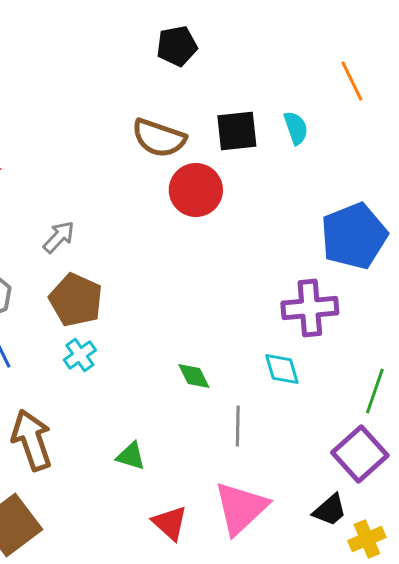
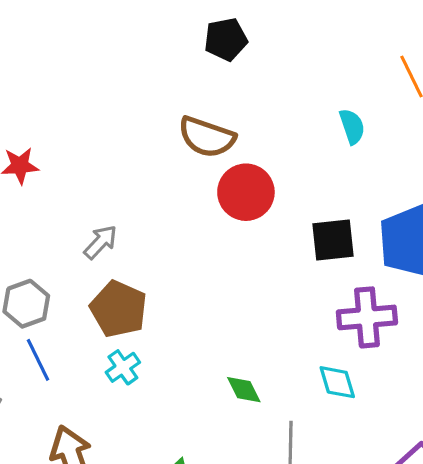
black square: (237, 131) -> (333, 240), moved

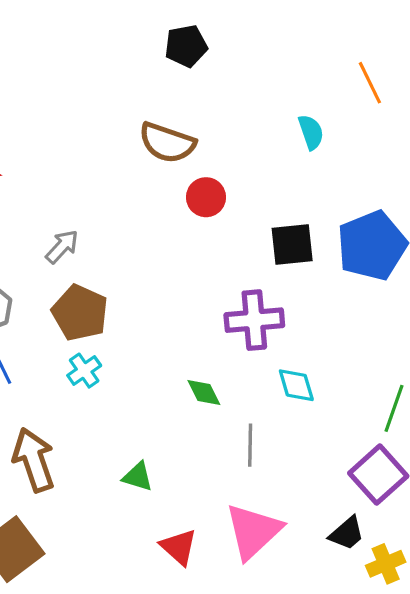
red circle: (246, 192) -> (206, 197), size x0.7
purple cross: (367, 317) -> (254, 320), moved

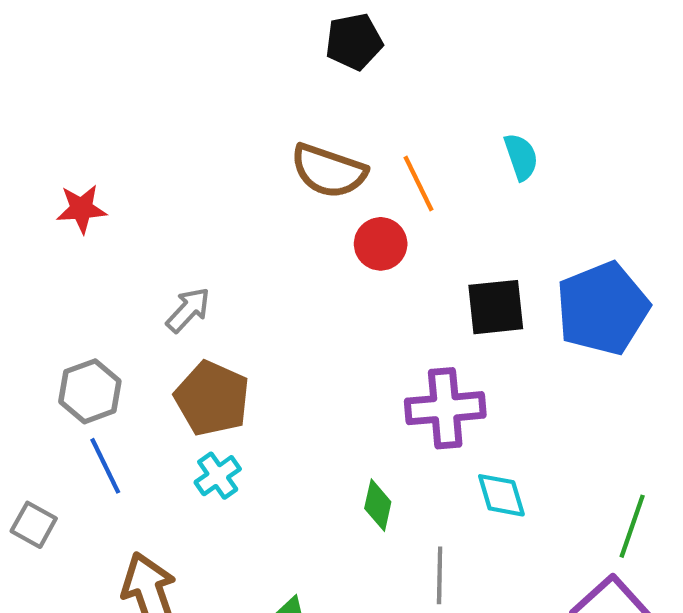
orange line: (370, 83) -> (419, 183), moved
green diamond: (204, 393) -> (378, 505), turned 39

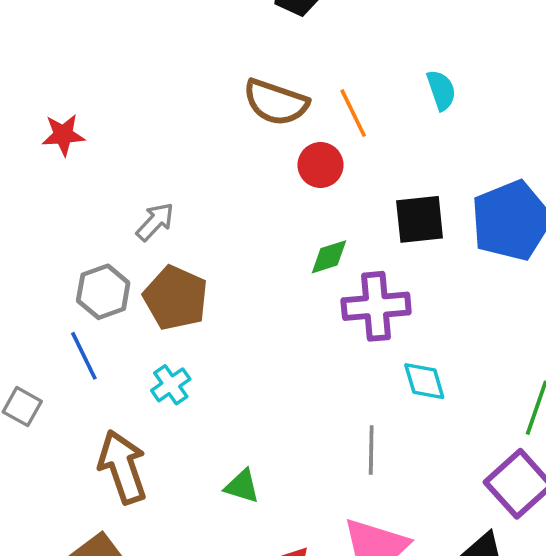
gray hexagon: (90, 391) -> (103, 292), moved
cyan cross: (218, 476) -> (171, 385), moved
green diamond: (378, 505) -> (329, 257), moved, turned 60

